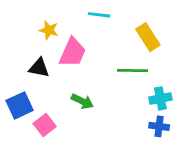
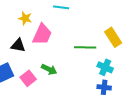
yellow rectangle: (148, 37) -> (113, 37), moved
cyan cross: (160, 98) -> (105, 67), turned 35
pink square: (45, 125) -> (28, 78), moved

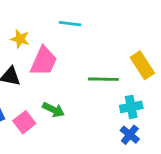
cyan cross: (105, 67) -> (131, 107), turned -35
blue cross: (104, 87) -> (130, 135), turned 32

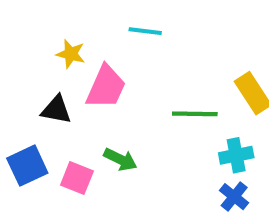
pink square: (24, 122) -> (77, 178), turned -30

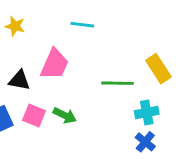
yellow star: (71, 54) -> (15, 26), moved
pink square: (77, 178) -> (34, 115), moved

